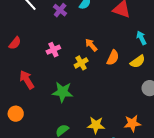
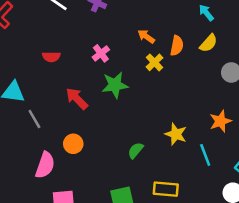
red semicircle: (15, 43) -> (51, 57), turned 64
yellow cross: (81, 63) -> (154, 62), moved
green star: (63, 92) -> (115, 85), moved
yellow star: (96, 125) -> (176, 134), turned 30

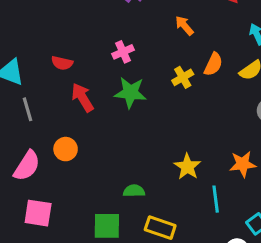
orange arrow: (146, 36) -> (184, 26), moved
red semicircle: (51, 57) -> (62, 63), moved
green semicircle: (136, 150) -> (134, 191), moved, turned 36

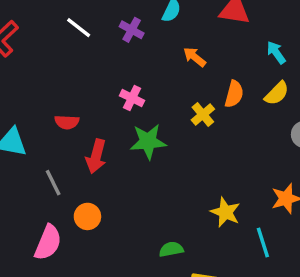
pink cross: (123, 52) -> (132, 98), turned -30
red arrow: (82, 98) -> (96, 156), turned -124
gray line: (27, 109) -> (53, 183), moved

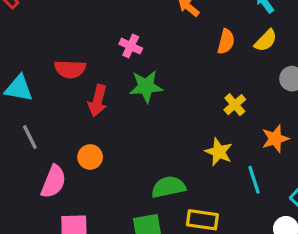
yellow cross: (203, 115) -> (235, 105), moved
red semicircle: (67, 122) -> (70, 69), size x1.4
gray line: (53, 183) -> (30, 137), moved
green semicircle: (171, 249) -> (168, 187), size x1.5

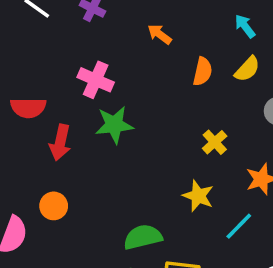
pink cross: (131, 46) -> (96, 80), size x1.4
cyan line: (254, 180) -> (239, 226), turned 64

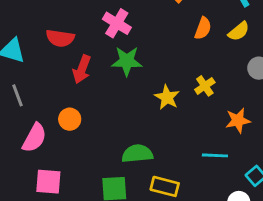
yellow star: (198, 196) -> (167, 97), moved
cyan line: (239, 226) -> (215, 155), turned 40

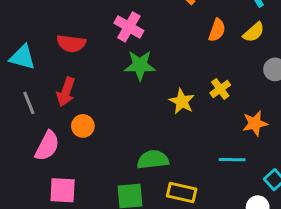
red arrow: (82, 69) -> (66, 92), moved

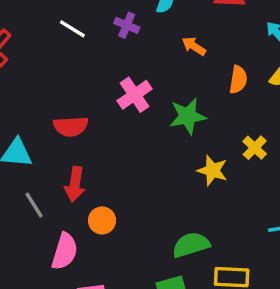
pink cross: (129, 27) -> (135, 95), turned 36
green star: (140, 65) -> (188, 116), moved

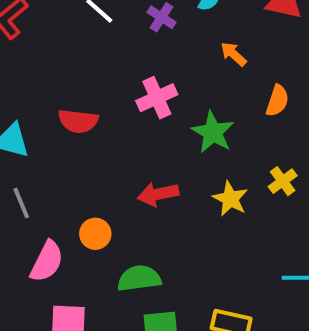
green star: (188, 116) -> (213, 132), turned 30
red arrow: (75, 184) -> (158, 194), moved, turned 60
green semicircle: (191, 245) -> (139, 278), moved

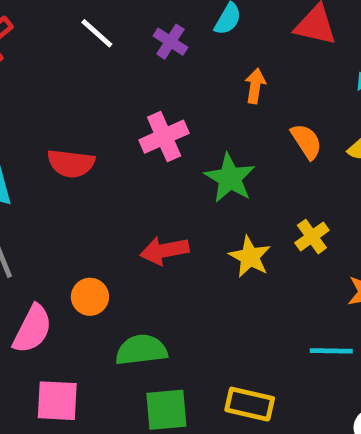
orange arrow: (234, 54) -> (255, 86), turned 56
orange semicircle: (277, 101) -> (306, 141), turned -52

